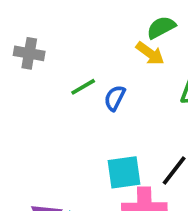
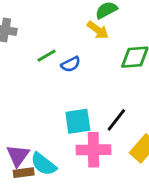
blue semicircle: (115, 98) -> (71, 64), turned -144

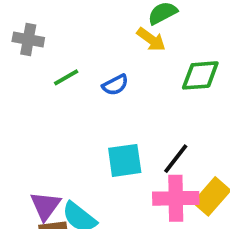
green line: (46, 56) -> (66, 77), moved
pink cross: (93, 150) -> (176, 198), moved

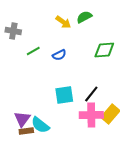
yellow arrow: (151, 39) -> (63, 22), moved

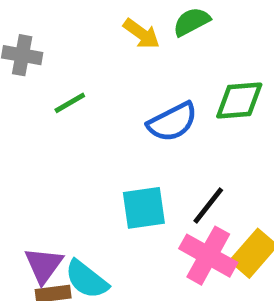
blue semicircle: (59, 55) -> (172, 122), moved, size x1.5
pink cross: (91, 115) -> (208, 256), turned 30

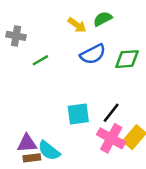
blue semicircle: (172, 122) -> (93, 54), moved
purple triangle: (44, 265) -> (27, 143), turned 50

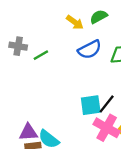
gray cross: (16, 36) -> (18, 46), moved
cyan square: (78, 114) -> (91, 105), moved

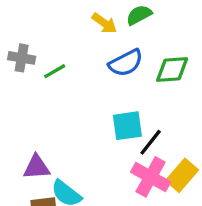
cyan square: (91, 105) -> (127, 126), moved
purple triangle: (28, 132) -> (37, 167), moved

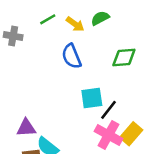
gray cross: (22, 58) -> (13, 36), moved
blue semicircle: (126, 63) -> (72, 56), moved, turned 95
green line: (55, 71) -> (48, 19), moved

